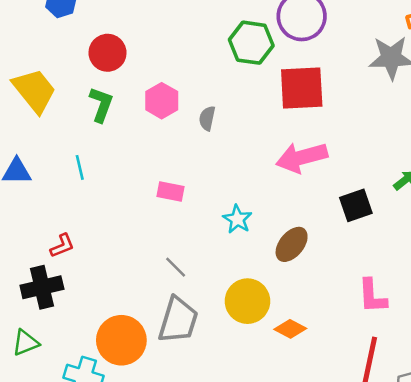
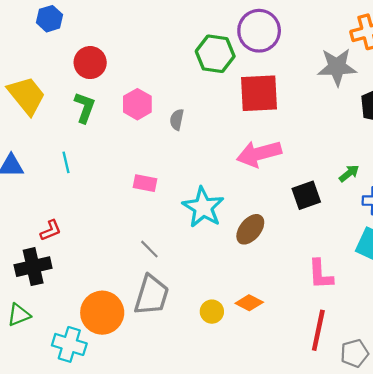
cyan star: (237, 219) -> (203, 207), size x1.6
yellow circle: (247, 301) -> (212, 312), moved, size x0.6

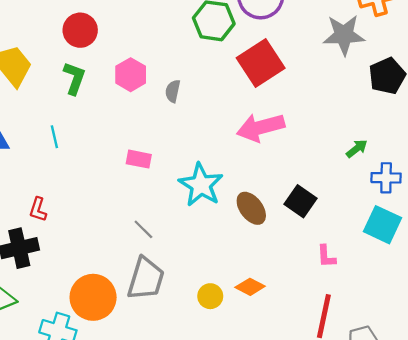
red square: (259, 93) -> (261, 63), turned -30
black square: (306, 195) -> (300, 201), moved, turned -36
brown ellipse: (250, 229) -> (251, 208), turned -76
red L-shape: (51, 230) -> (38, 209), turned 130
pink L-shape: (320, 274) -> (326, 256), size x0.7

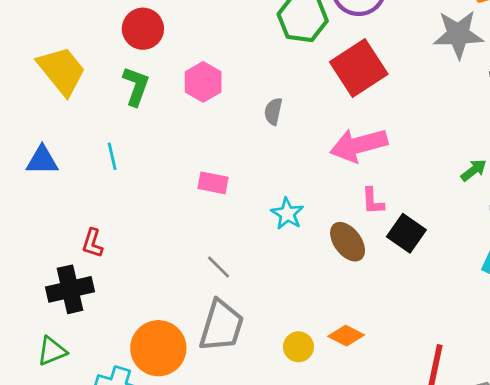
gray semicircle: (173, 91) -> (273, 111), moved
cyan star: (201, 185) -> (287, 214), size x0.6
pink L-shape: (326, 256) -> (373, 201), moved

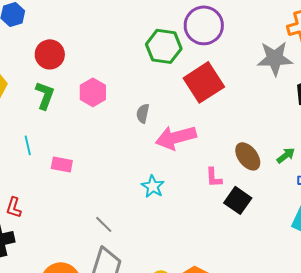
pink arrow: (359, 145) -> (176, 137), moved
pink rectangle: (213, 183) -> (62, 164), moved
brown ellipse: (348, 242) -> (248, 156), moved

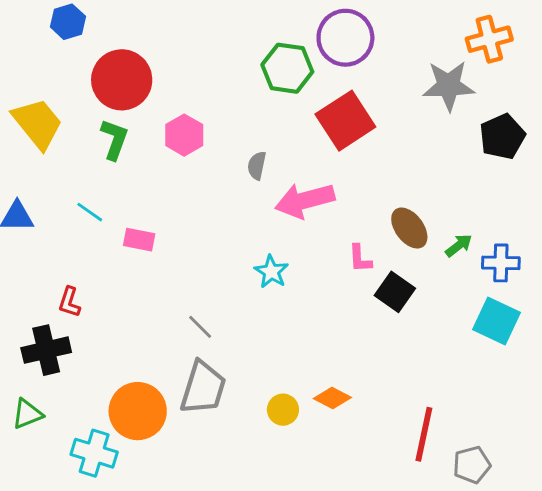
red circle: (50, 54) -> (122, 80), size x1.4
cyan line: (28, 145) -> (90, 212), turned -42
green arrow: (286, 155) -> (459, 245), moved

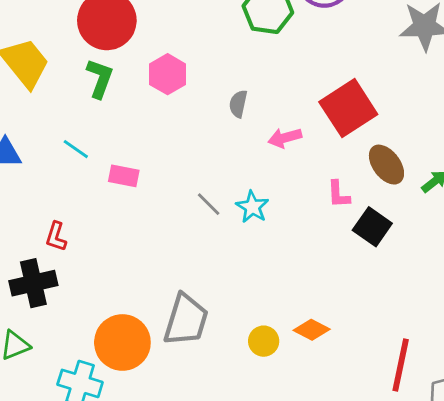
red square: (345, 121) -> (348, 108), moved
pink arrow: (305, 200) -> (285, 138), size x0.6
gray line: (200, 327) -> (209, 204), moved

